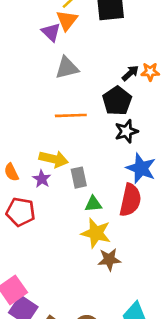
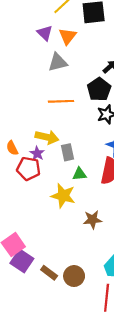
orange triangle: (67, 20) -> (68, 36), moved
red pentagon: (21, 212) -> (28, 169), moved
yellow star: (96, 233) -> (63, 196), moved

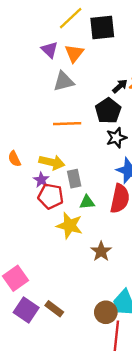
orange semicircle: (12, 148) -> (14, 159), moved
red pentagon: (28, 169) -> (51, 196), moved
brown star: (92, 220) -> (101, 251), turned -30
purple square: (22, 261) -> (26, 310), moved
brown circle: (74, 276) -> (106, 312), moved

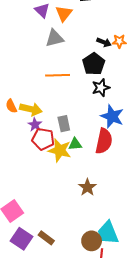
black arrow: (120, 86) -> (104, 42), turned 64
yellow arrow: (52, 162) -> (31, 109), moved
yellow star: (69, 226) -> (60, 150), moved

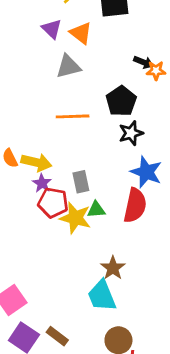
orange triangle: (64, 13) -> (81, 33), turned -30
black arrow: (104, 42) -> (143, 62), moved
cyan trapezoid: (108, 233) -> (102, 296), moved

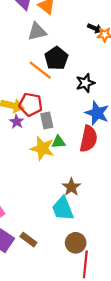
black pentagon: (121, 101) -> (56, 58), moved
orange line: (73, 116) -> (40, 70), turned 40
red pentagon: (53, 203) -> (31, 104), moved

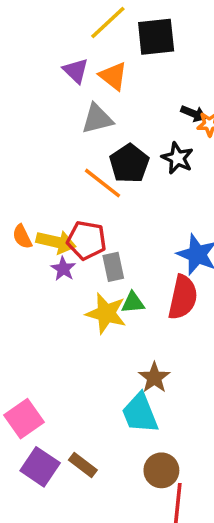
black star: (85, 83) -> (177, 158), moved, turned -30

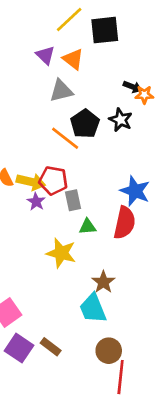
yellow star: (106, 313) -> (61, 253), moved

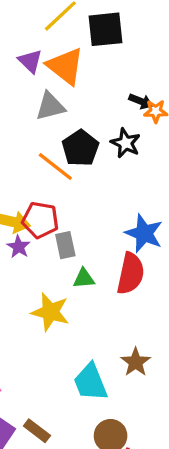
orange triangle: (73, 59) -> (65, 66), size x1.4
brown star: (103, 282) -> (136, 362), moved

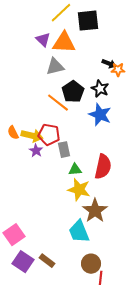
orange triangle: (65, 66) -> (64, 43), turned -35
blue star: (144, 233) -> (100, 115), moved
yellow star: (50, 312) -> (79, 190), moved
brown star: (136, 362) -> (95, 211), moved, size x1.4

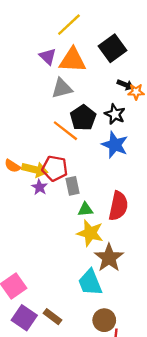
black square: (88, 21) -> (112, 48), moved, turned -30
orange semicircle: (13, 133) -> (12, 166), turned -32

